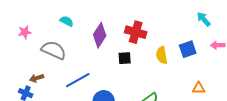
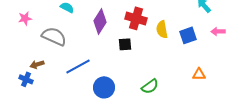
yellow semicircle: (162, 55) -> (162, 29), moved

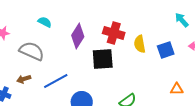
black square: (125, 44) -> (103, 59), size x1.6
brown arrow: (37, 64) -> (24, 79), moved

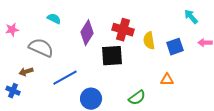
brown arrow: (24, 79) -> (26, 72), moved
orange triangle: (177, 89) -> (167, 80), moved

